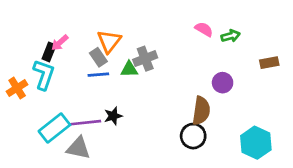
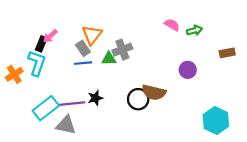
brown semicircle: (201, 111) -> (154, 92), moved, turned 95
black circle: (193, 136) -> (138, 99), moved

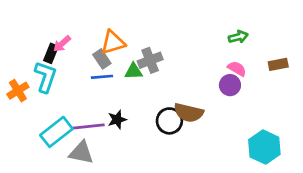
pink semicircle: (172, 25) -> (237, 69), moved
orange triangle: (92, 35) -> (113, 42), turned 35

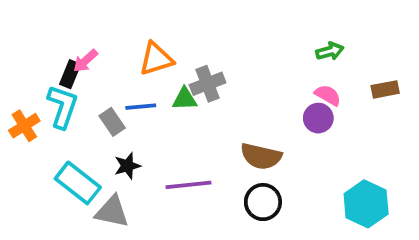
gray rectangle: (102, 59) -> (112, 122), moved
black star: (117, 120) -> (127, 166), moved
black circle: (169, 121) -> (263, 202), moved
purple line: (88, 126) -> (188, 185), moved
cyan rectangle: (56, 132) -> (78, 183), turned 76

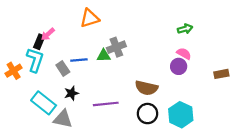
orange triangle: (156, 59) -> (90, 18), moved
brown rectangle: (385, 89) -> (221, 74), moved
cyan hexagon: (366, 204) -> (181, 115), moved

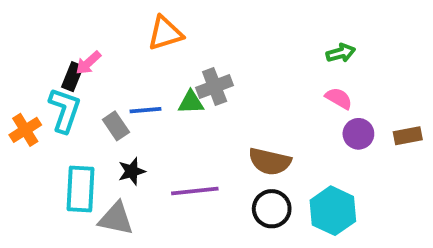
purple circle: (179, 66) -> (358, 134), moved
cyan rectangle: (44, 103) -> (80, 189), turned 55

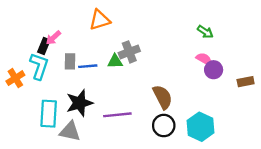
green arrow: (341, 53) -> (205, 32), turned 49
gray rectangle: (116, 126) -> (70, 61), moved, turned 35
purple circle: (358, 134) -> (214, 70), moved
brown semicircle: (270, 161) -> (163, 97), turned -130
black star: (132, 171) -> (79, 103), size x1.6

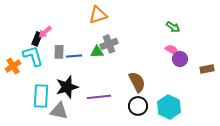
orange triangle: (100, 20) -> (98, 15), moved
cyan L-shape: (39, 66) -> (33, 56), turned -35

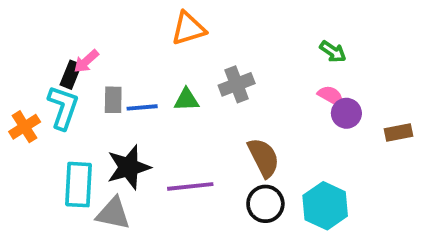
gray cross: (109, 44) -> (237, 84), moved
cyan L-shape: (33, 56) -> (63, 107), turned 35

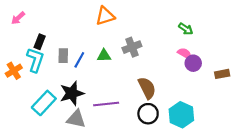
pink arrow: (86, 61) -> (18, 18), moved
blue line: (142, 107) -> (79, 60), turned -56
cyan rectangle: (78, 185) -> (44, 103), turned 40
gray triangle: (113, 213) -> (76, 119), moved

